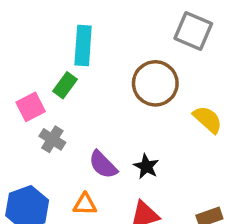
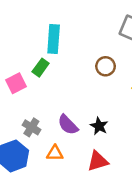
brown circle: (155, 83) -> (106, 66), size x0.6
gray cross: (52, 139) -> (31, 127), moved

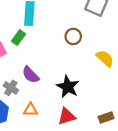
purple semicircle: (68, 125) -> (31, 75), moved
black star: (99, 126) -> (68, 87), size x1.5

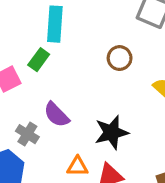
black star: (68, 87) -> (111, 132), turned 30
orange triangle: (31, 110) -> (78, 166), moved

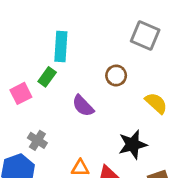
purple semicircle: (56, 115) -> (83, 106), moved
black star: (111, 132) -> (133, 145), moved

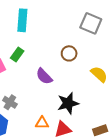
cyan rectangle: (61, 47) -> (22, 20), moved
black star: (133, 145) -> (68, 103), moved

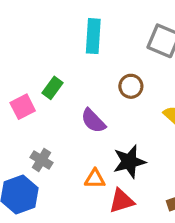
cyan rectangle: (22, 20) -> (93, 36), moved
orange triangle: (42, 123) -> (95, 179), moved

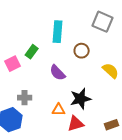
cyan rectangle: (93, 36) -> (58, 32), moved
gray cross: (41, 160) -> (25, 98), turned -32

